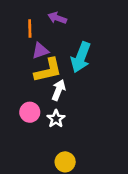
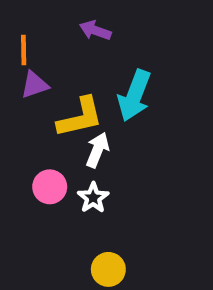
orange line: (30, 28) -> (24, 50), moved
purple triangle: (40, 51) -> (34, 85), moved

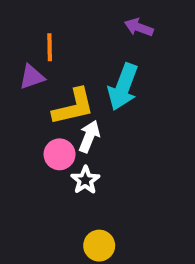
purple arrow: (95, 30) -> (139, 27), moved
orange line: (24, 50) -> (50, 47), moved
pink circle: (50, 187) -> (60, 154), moved

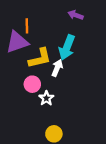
purple triangle: (32, 77) -> (17, 42), size x1.6
white arrow: (89, 136) -> (57, 68), moved

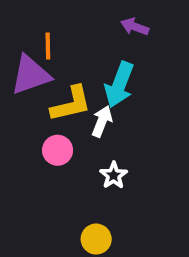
white star: (46, 98) -> (114, 175), moved

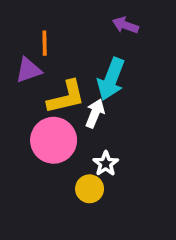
purple triangle: (31, 75) -> (28, 70), size x0.7
pink circle: (58, 150) -> (54, 140), size x1.6
yellow circle: (96, 239) -> (90, 189), moved

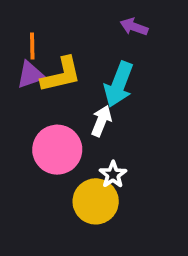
orange line: (45, 43) -> (32, 46), moved
yellow L-shape: (66, 97) -> (61, 75), moved
yellow circle: (90, 189) -> (96, 201), size x1.5

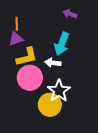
yellow L-shape: (61, 75) -> (27, 57), moved
white arrow: (101, 121) -> (53, 63), turned -105
white star: (113, 175) -> (59, 91), size x1.6

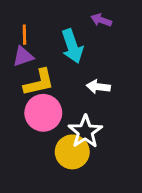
cyan arrow: (62, 44) -> (72, 46), moved, turned -40
white arrow: (53, 63) -> (98, 87), moved

